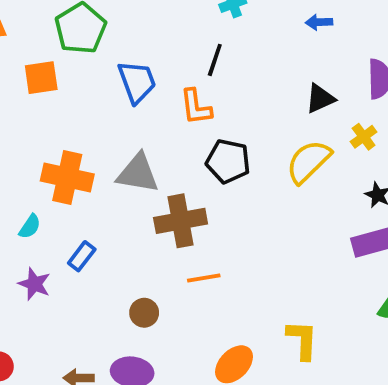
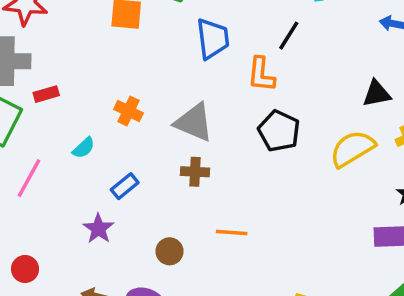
orange cross: (67, 177) -> (128, 111), size x0.6
brown cross: (181, 221) -> (195, 172), moved, size x0.6
purple star: (34, 284) -> (98, 229), moved

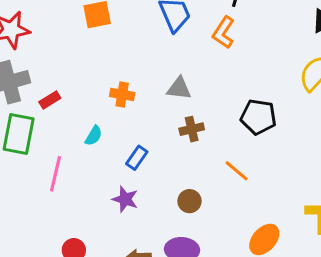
orange L-shape: (261, 74) -> (223, 33), turned 44
gray triangle: (194, 122) -> (179, 88), size x0.7
black pentagon: (279, 131) -> (258, 117), moved
orange line: (232, 232) -> (236, 171), turned 52

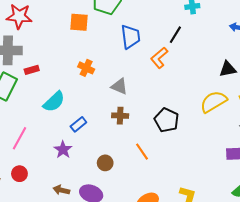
orange cross: (122, 94) -> (86, 68), moved
cyan semicircle: (94, 136) -> (54, 102), size x1.6
pink line: (55, 174) -> (19, 138), moved

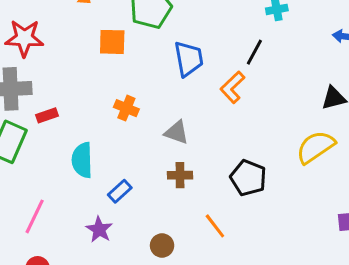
cyan semicircle: (54, 102) -> (82, 160), turned 135

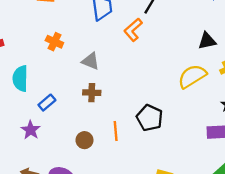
black pentagon: (248, 178) -> (150, 118), moved
orange line: (215, 226) -> (116, 131), turned 30
brown circle: (162, 246) -> (84, 140), moved

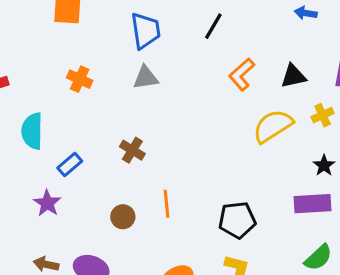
orange L-shape: (133, 30) -> (242, 74), moved
gray triangle: (91, 61) -> (146, 78), moved, turned -30
brown cross: (92, 93) -> (132, 150), turned 30
black pentagon: (150, 118) -> (237, 220), moved, turned -30

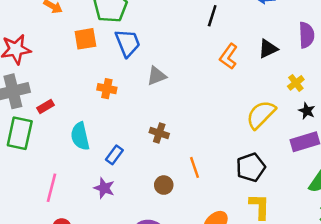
black line: (213, 26) -> (212, 16), moved
blue trapezoid: (145, 31) -> (128, 43), moved
yellow cross: (323, 115) -> (296, 83), moved
yellow semicircle: (273, 126) -> (261, 115), moved

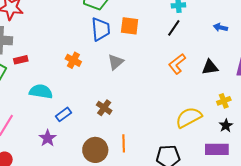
orange square: (85, 39) -> (130, 26), moved
gray triangle: (157, 76) -> (116, 62), turned -36
cyan semicircle: (80, 136) -> (41, 91), turned 95
brown circle: (164, 185) -> (95, 150), size x1.6

